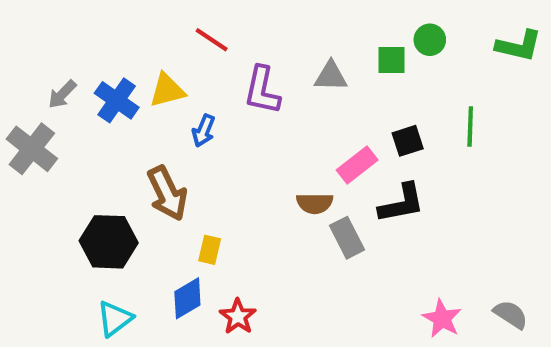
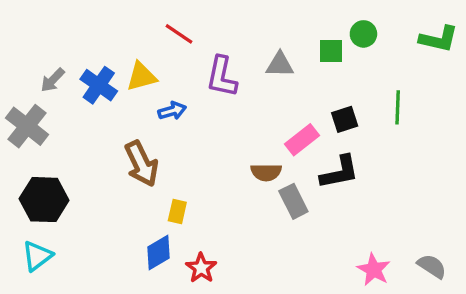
blue arrow: (204, 131) -> (172, 111), turned -128
black hexagon: (109, 242) -> (44, 200), moved
cyan triangle: (115, 319) -> (37, 256), moved

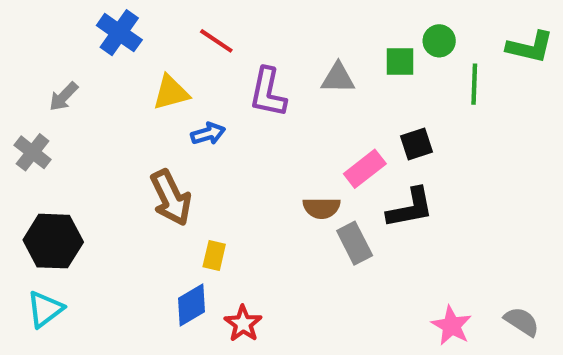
blue cross: (99, 85) -> (119, 33), moved
green line: (398, 107) -> (474, 84), moved
gray cross: (27, 126) -> (33, 152), size x0.7

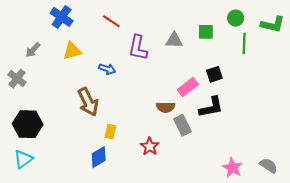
green circle: (439, 41) -> (236, 18), moved
yellow triangle: (171, 92) -> (72, 51), moved
blue arrow: (208, 134) -> (107, 69), turned 35
red star: (243, 324) -> (150, 146), moved

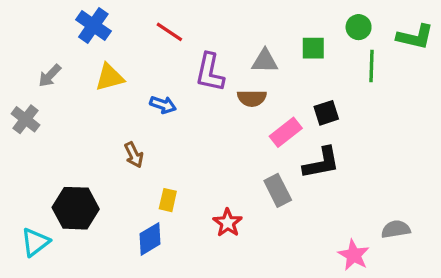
brown arrow: (88, 102) -> (134, 155), size x0.6
brown semicircle: (166, 107) -> (252, 98), moved
black hexagon: (28, 124) -> (76, 208), moved
gray semicircle: (269, 166) -> (396, 229), moved, turned -42

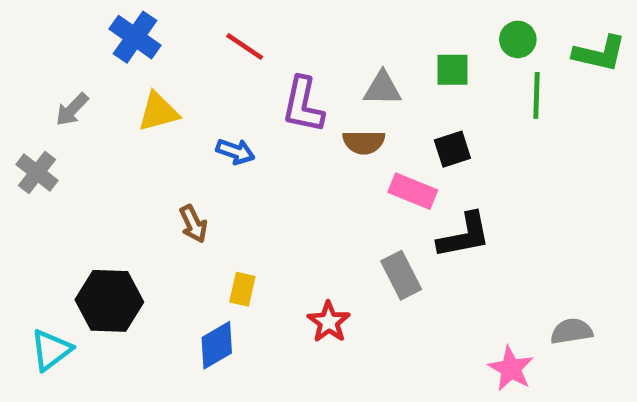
black square: (326, 113) -> (452, 149), moved
pink rectangle: (286, 132) -> (413, 191), turned 60

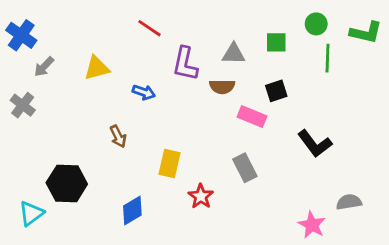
blue cross: (135, 37) -> (21, 35), moved
black L-shape: (464, 236) -> (315, 144), moved, turned 64
yellow rectangle: (242, 289) -> (169, 164), moved, size x1.4

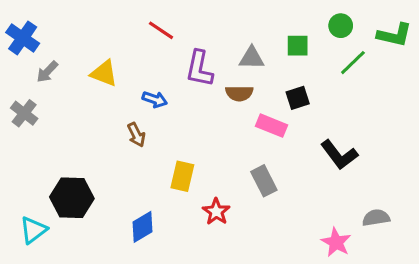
green line: (328, 58) -> (353, 63), turned 44
yellow triangle: (97, 68) -> (104, 73), turned 36
brown arrow: (118, 136) -> (136, 135), moved

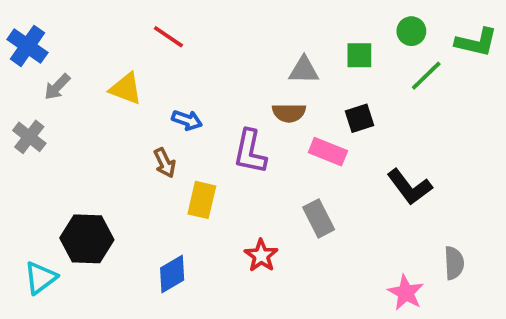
red line: (161, 30) -> (168, 37), moved
purple L-shape: (199, 69) -> (250, 152), moved
yellow rectangle: (182, 176) -> (202, 200), moved
gray semicircle: (376, 218) -> (454, 263), turned 96

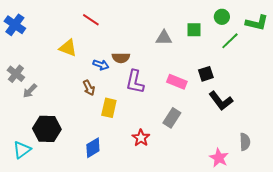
gray arrow: (57, 87) -> (30, 91), moved
brown semicircle: (289, 113) -> (121, 58), moved
black square: (359, 118) -> (206, 74), moved
gray rectangle: (319, 218) -> (172, 118), turned 60

